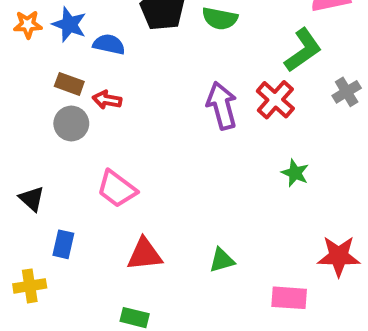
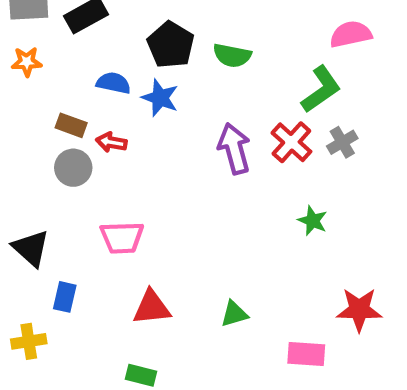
blue star: (69, 24) -> (160, 98), moved
gray cross: (347, 92) -> (342, 142), moved
pink trapezoid: (117, 189) -> (122, 238), turned -39
black triangle: (32, 199) -> (31, 248), size x1.4

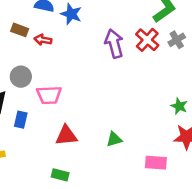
gray circle: (73, 168) -> (21, 77), moved
green star: (313, 221) -> (179, 106), moved
blue rectangle: (65, 297) -> (21, 120), moved

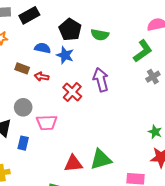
red cross: (147, 40) -> (72, 92), moved
red triangle: (66, 136) -> (73, 164), moved
green triangle: (114, 139) -> (101, 159), size x1.6

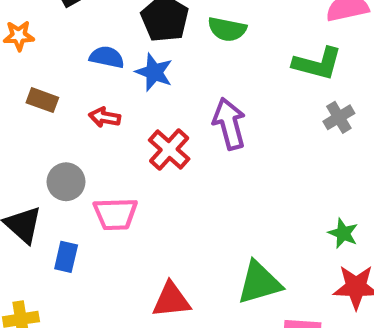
green L-shape: (143, 51) -> (317, 64), turned 50
brown rectangle: (22, 68) -> (42, 100), moved
green triangle: (101, 159) -> (259, 283), moved

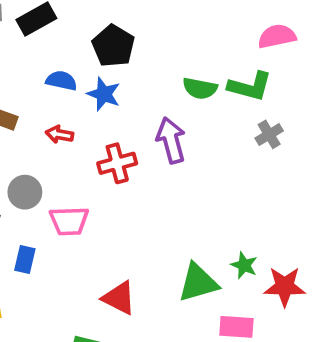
green semicircle: (227, 29) -> (200, 88), moved
red cross: (169, 150) -> (117, 163), turned 33
green star: (343, 233) -> (244, 265), moved
red triangle: (171, 300) -> (119, 298), turned 33

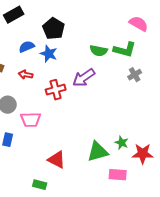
pink semicircle: (277, 36) -> (139, 24), turned 42
blue semicircle: (61, 81) -> (27, 47), turned -35
purple arrow: (171, 140) -> (84, 78), turned -110

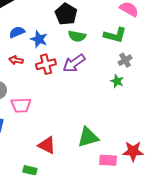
black pentagon: (54, 29) -> (66, 14), moved
green semicircle: (99, 51) -> (77, 36), moved
red cross: (56, 90) -> (46, 64), moved
green star: (122, 143) -> (117, 81), moved
red star: (143, 154) -> (133, 151), moved

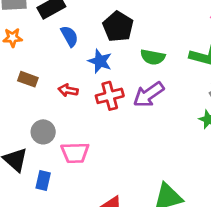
black pentagon: (66, 14) -> (118, 27), moved
blue semicircle: (17, 32) -> (69, 36), moved, turned 84

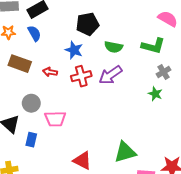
black pentagon: (118, 27) -> (88, 24), turned 30
blue semicircle: (69, 36) -> (34, 33), moved
brown rectangle: (28, 79) -> (20, 64), size x1.5

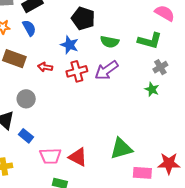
black pentagon: (88, 24) -> (83, 18), turned 30
pink trapezoid: (55, 119) -> (50, 156), moved
blue rectangle: (31, 140) -> (26, 136), turned -64

